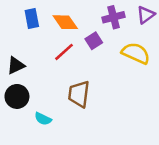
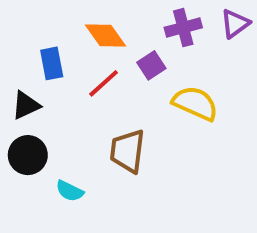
blue rectangle: (32, 18) -> (52, 63), moved
yellow semicircle: (136, 53) -> (195, 103), moved

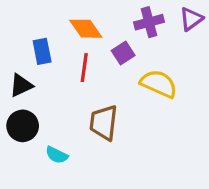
red line: (104, 83) -> (84, 68), turned -40

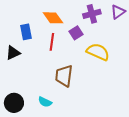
black circle: (23, 126) -> (14, 103), moved
cyan semicircle: (57, 155) -> (45, 102), moved

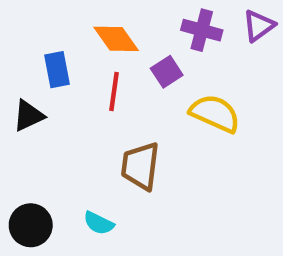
purple cross: (92, 14) -> (202, 30), turned 30

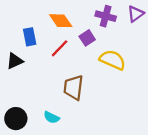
red line: (114, 92) -> (60, 48), turned 36

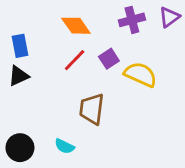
purple cross: (106, 16) -> (132, 20), turned -30
blue rectangle: (30, 37) -> (20, 46), moved
purple square: (87, 38) -> (109, 59), moved

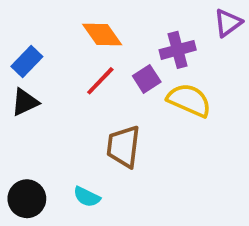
purple cross: (132, 20) -> (178, 50), moved
blue rectangle: (20, 46) -> (27, 62), turned 55

